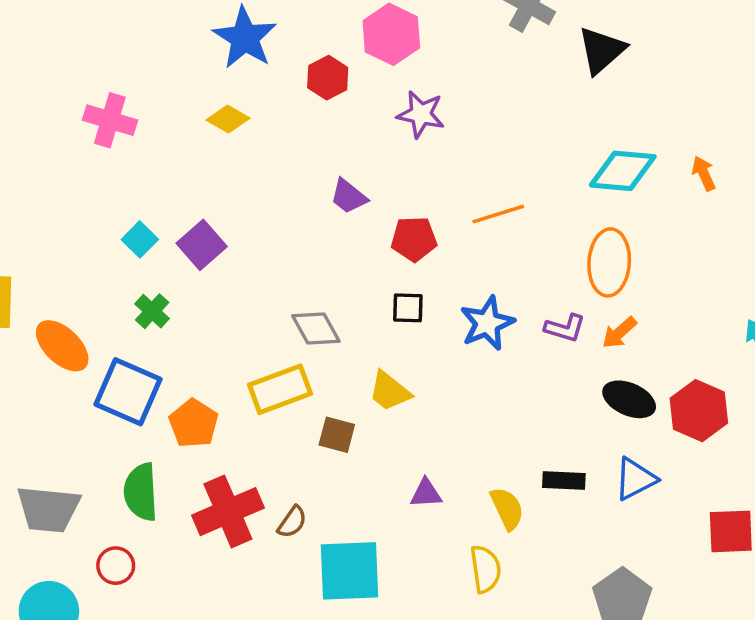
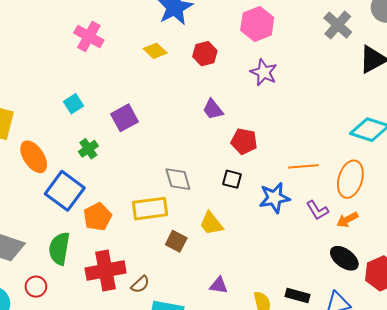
red hexagon: (328, 78) -> (205, 54), moved
orange line: (498, 214) -> (303, 166), moved
cyan square: (140, 239) -> (73, 104), moved
purple L-shape: (565, 328) -> (317, 210), turned 30

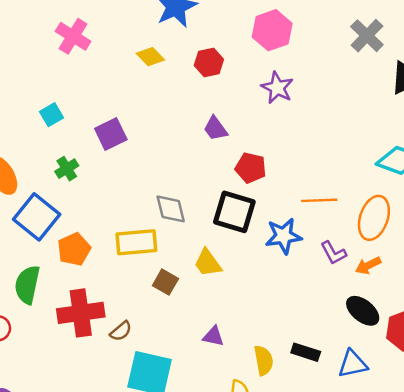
black square: (232, 179) -> (234, 212), size x1.8

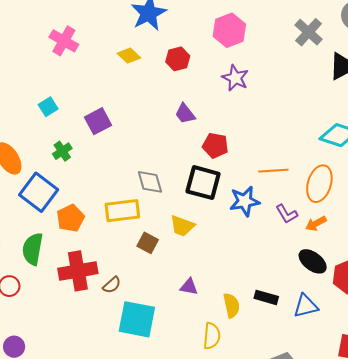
yellow trapezoid: (208, 263) -> (182, 226), turned -32

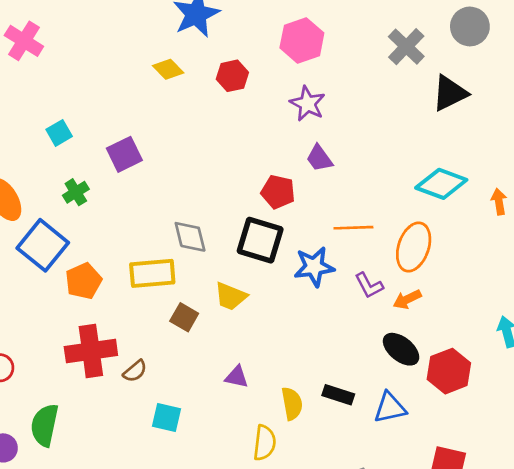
pink cross: (64, 41) -> (24, 41), moved
purple trapezoid: (185, 114) -> (319, 158), moved
green semicircle: (33, 249) -> (45, 425), moved
cyan square: (137, 319) -> (167, 417), size x0.6

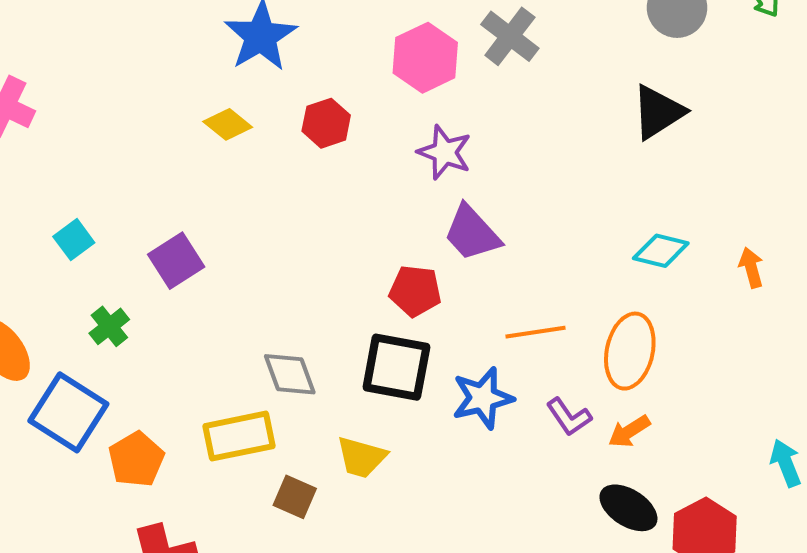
gray cross: (406, 47) -> (510, 36), moved
purple trapezoid: (319, 158) -> (472, 233), size x1.4
cyan diamond: (441, 184) -> (661, 251), size x0.7

